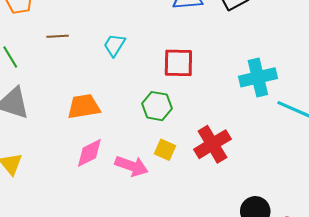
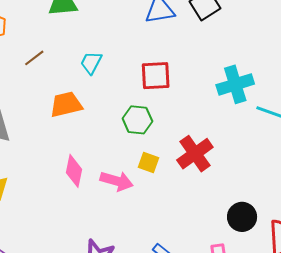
brown line: (58, 36) -> (34, 58), turned -30
orange trapezoid: (84, 106) -> (66, 104), moved
pink diamond: (89, 153) -> (74, 171), turned -48

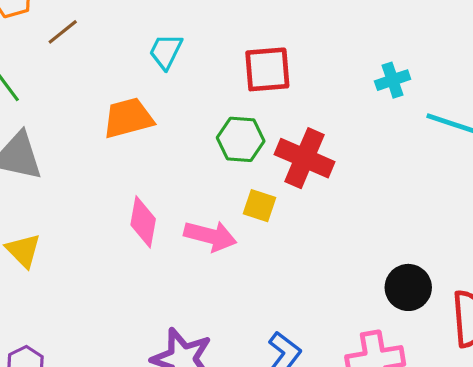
brown line: (34, 58) -> (63, 32), moved
cyan cross: (235, 84) -> (393, 80), size x0.6
red cross: (195, 154) -> (305, 158), moved, turned -30

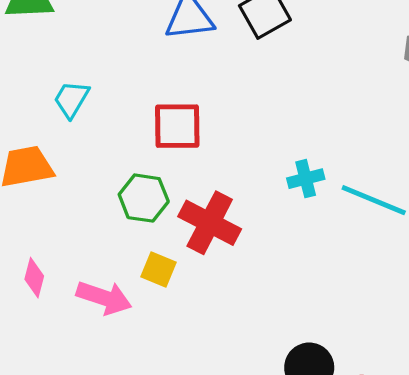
cyan cross: (393, 80) -> (306, 179), moved
pink diamond: (143, 222) -> (34, 278), size x0.7

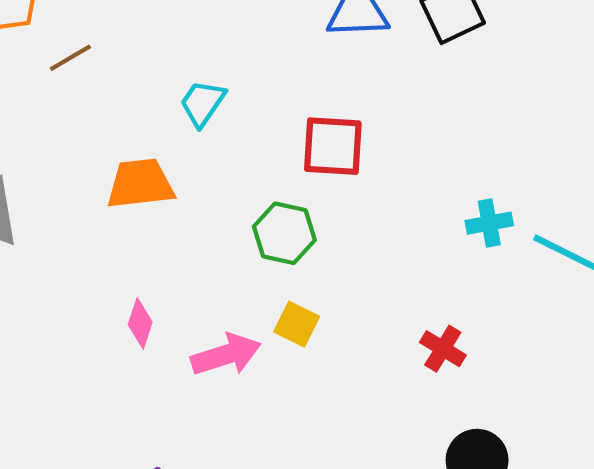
red cross: (210, 223) -> (443, 349), moved, size x0.6
pink arrow: (104, 298) -> (226, 355), turned -40

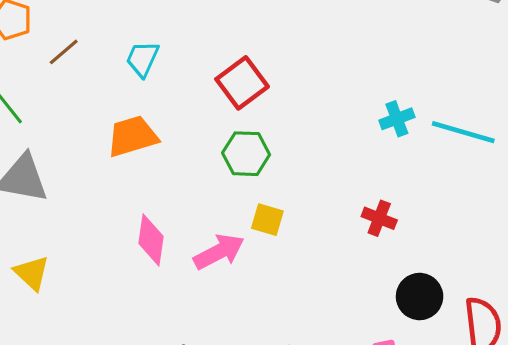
cyan trapezoid: (202, 103) -> (143, 59), moved
red square: (333, 146) -> (242, 83), moved, turned -30
pink diamond: (140, 323) -> (151, 240), size x1.4

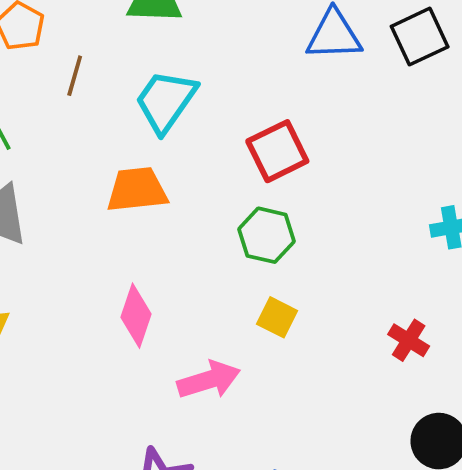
brown line: (64, 52) -> (75, 76), turned -44
cyan trapezoid: (143, 59) -> (166, 101), size x1.5
pink arrow: (219, 252) -> (209, 380), moved

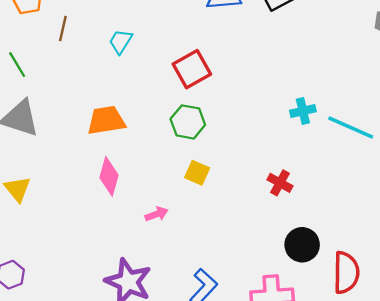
cyan trapezoid: (166, 101) -> (121, 42), size x0.6
orange trapezoid: (137, 190) -> (106, 120), moved
pink arrow: (209, 380) -> (157, 214), size x0.6

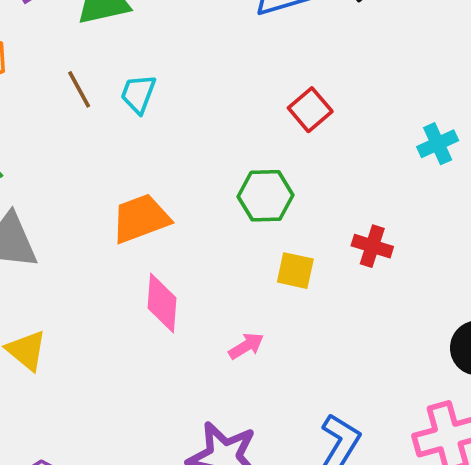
brown line: (63, 29) -> (79, 89), moved, turned -30
red square: (192, 69) -> (310, 110), moved, size x0.7
red cross: (280, 183) -> (372, 246), moved

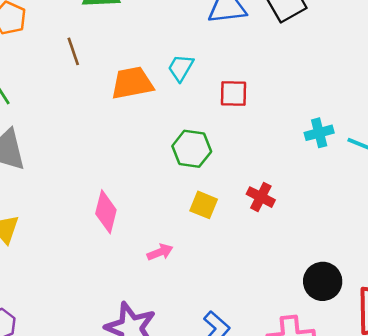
cyan trapezoid: (138, 94) -> (181, 68), moved
red square: (310, 110) -> (233, 93), turned 32
orange trapezoid: (141, 218) -> (132, 83), moved

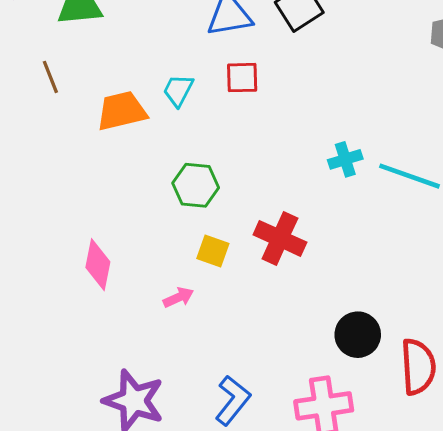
red square: (233, 93) -> (242, 78), moved
red cross: (261, 197) -> (280, 238), size x1.5
pink arrow: (160, 252) -> (178, 297), moved

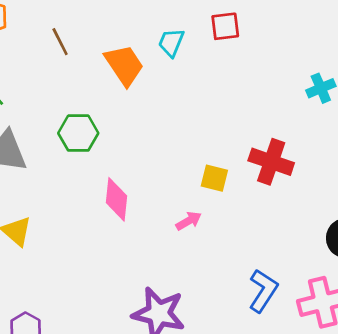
orange trapezoid: (122, 111) -> (124, 65), turned 75
green hexagon: (196, 185) -> (78, 133), moved
blue L-shape: (233, 400) -> (263, 291), moved

